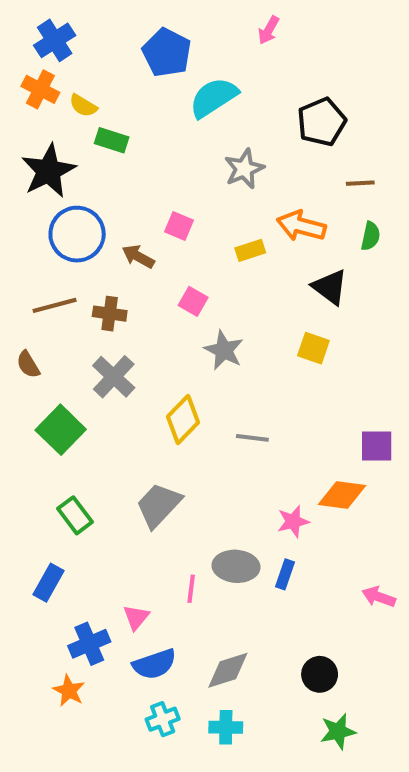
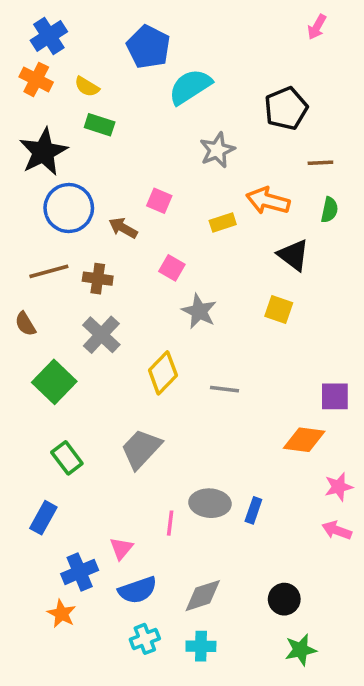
pink arrow: (269, 30) -> (317, 27), moved
yellow semicircle: (83, 106) -> (87, 87), moved
pink star: (293, 521) -> (339, 487), moved

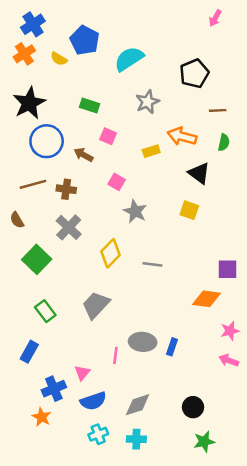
blue pentagon: (148, 47) -> (85, 40), moved
orange cross: (36, 79) -> (24, 54), turned 30
green rectangle: (100, 125) -> (90, 106), moved

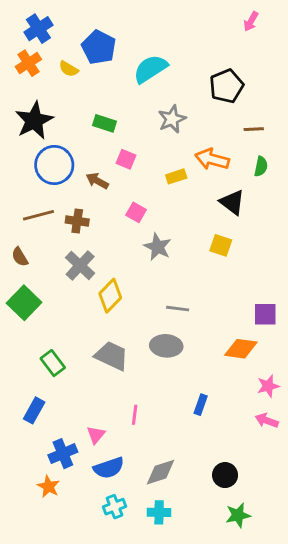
yellow diamond: (111, 253) -> (110, 296), moved
green square: (37, 259) -> (24, 303), moved
gray trapezoid: (96, 305) -> (112, 356), turned 72
gray ellipse: (143, 342) -> (166, 346), moved

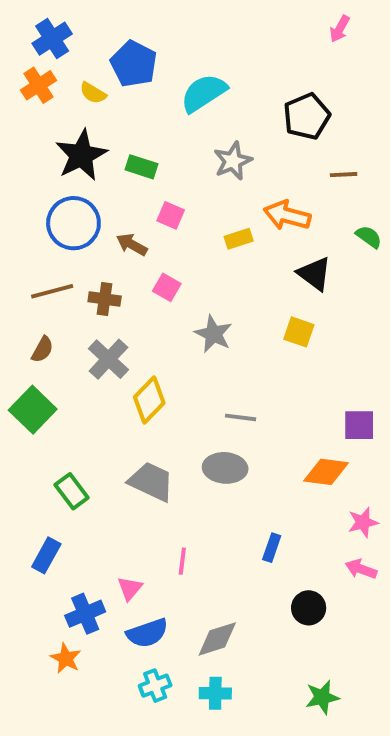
black star: (34, 120) -> (81, 155), moved
green semicircle: (261, 166) -> (369, 237), moved, turned -66
pink square: (136, 212) -> (167, 287), moved
brown semicircle: (20, 257) -> (42, 349), moved, turned -120
black circle: (225, 475) -> (309, 608), moved

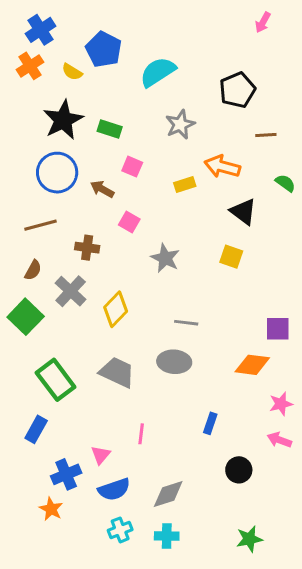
brown cross: (105, 299) -> (87, 248), moved
gray cross: (108, 359) -> (71, 291), moved
green rectangle: (72, 491) -> (56, 380), size x1.5

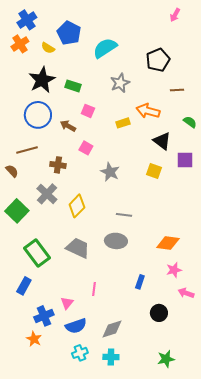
brown semicircle: (33, 270) -> (12, 171), moved, turned -72
purple square: (278, 329) -> (185, 160), moved
pink star: (281, 404) -> (174, 270), moved

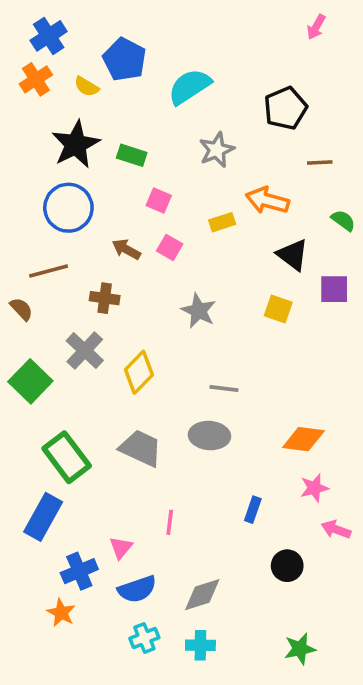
brown arrow: (68, 126) -> (126, 249), moved
pink square: (86, 148) -> (170, 247), moved
blue rectangle: (24, 286) -> (43, 517), size x1.4

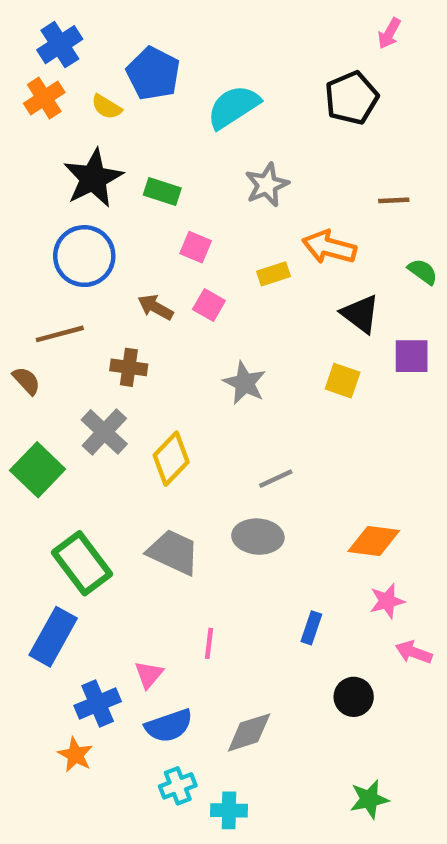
black pentagon: (285, 108) -> (351, 98), moved
gray line: (224, 389) -> (276, 479), turned -32
cyan cross: (200, 645) -> (229, 810), moved

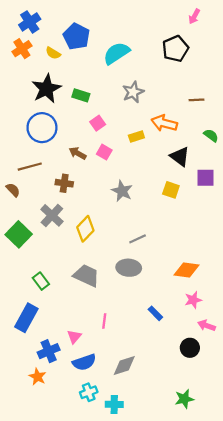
pink square: (196, 247) -> (98, 123), turned 32
green rectangle: (82, 563) -> (41, 281), size x0.6
blue rectangle: (311, 628) -> (155, 313), turned -64
black circle: (354, 697) -> (190, 348), moved

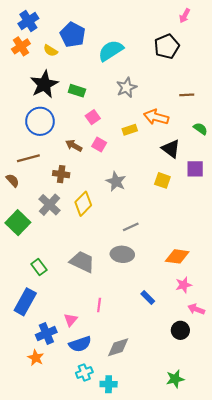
yellow diamond: (85, 229) -> (83, 204), moved

